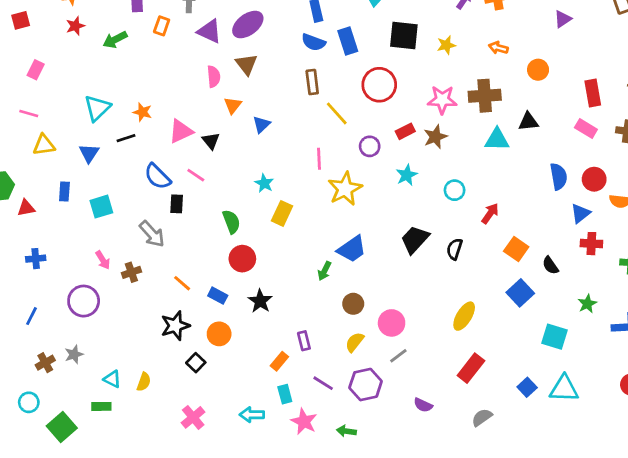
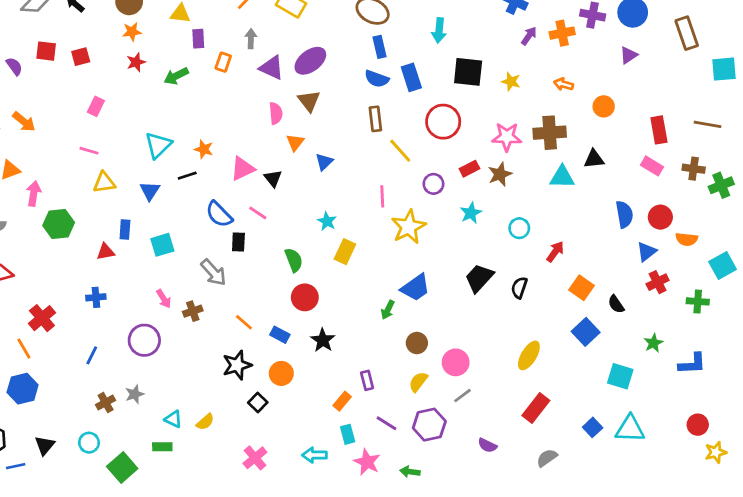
yellow star: (446, 45) -> (511, 82), turned 30
red triangle: (26, 208) -> (106, 252), moved
red cross: (591, 244) -> (658, 282), turned -30
yellow semicircle: (144, 382) -> (205, 422), turned 30

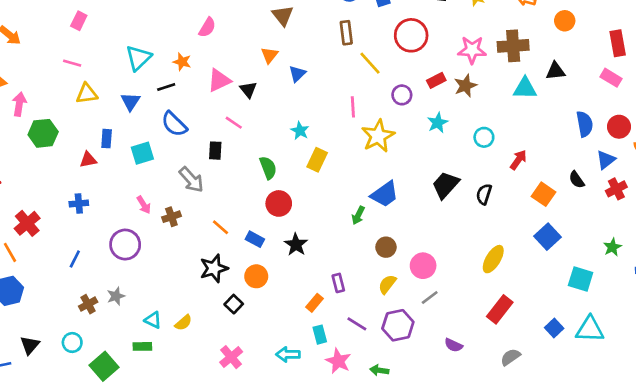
pink semicircle: (276, 113) -> (207, 27), moved, turned 36
blue semicircle: (219, 214) -> (174, 124), moved
black semicircle: (616, 304) -> (577, 180), moved

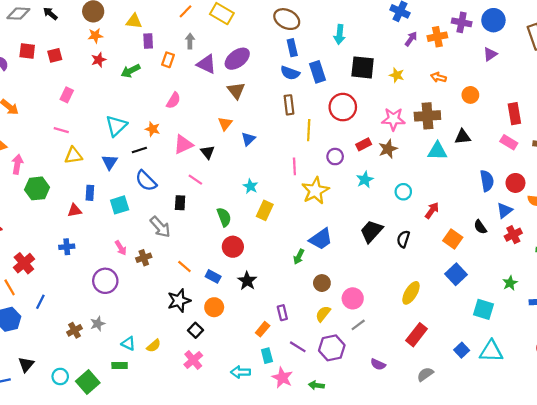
yellow line: (370, 63) -> (309, 130), turned 45
blue line: (75, 259) -> (40, 302), moved
cyan circle: (72, 342) -> (60, 376), moved
pink cross: (231, 357) -> (193, 360), moved

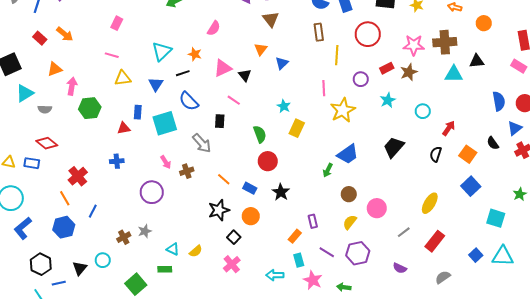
cyan square: (120, 205) -> (165, 123), size x1.4
black semicircle: (403, 239) -> (436, 154), moved
gray line: (358, 325) -> (404, 232), moved
cyan circle: (60, 376) -> (103, 260), moved

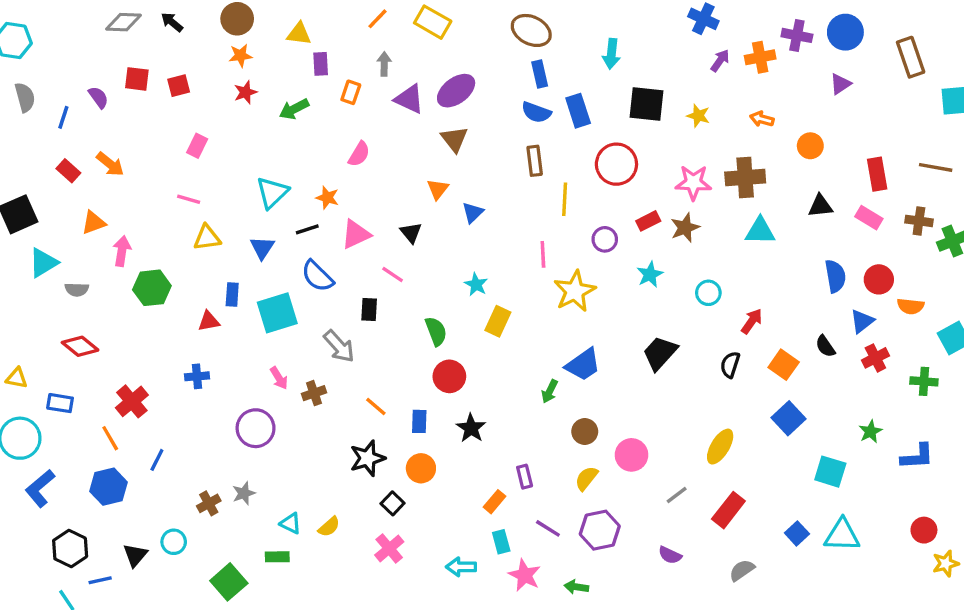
black triangle: (477, 61) -> (820, 206), moved
pink triangle: (223, 68) -> (356, 234), moved
blue rectangle: (32, 163) -> (60, 403), moved
blue rectangle: (250, 188) -> (419, 421), turned 64

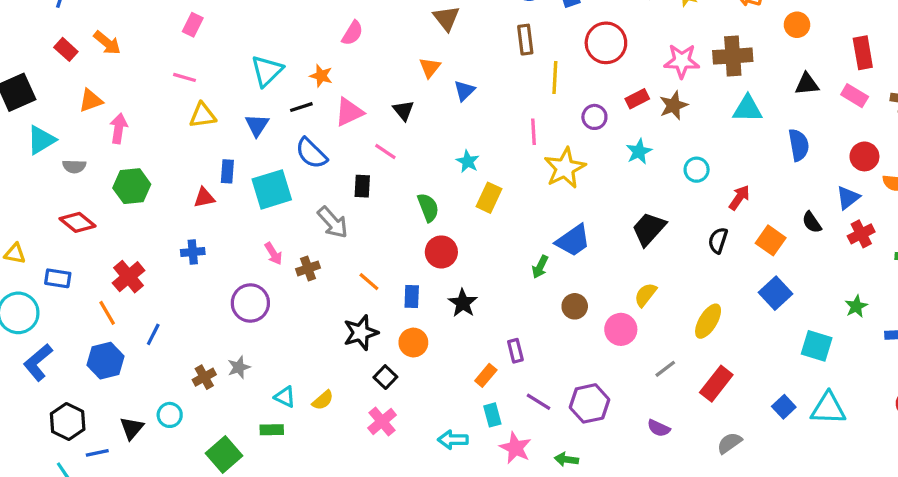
blue semicircle: (835, 276) -> (799, 145), moved
green hexagon: (152, 288) -> (132, 186), moved
yellow semicircle: (586, 478) -> (645, 295), moved

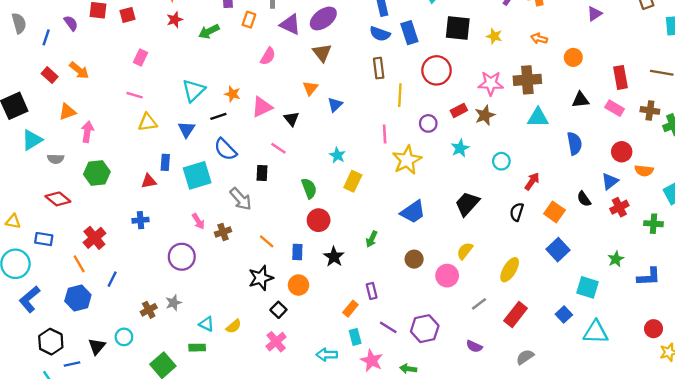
pink semicircle: (352, 33) -> (268, 56), moved
pink triangle: (349, 112) -> (262, 107), moved
green arrow: (540, 267) -> (372, 239), moved
blue square: (784, 407) -> (564, 315), moved

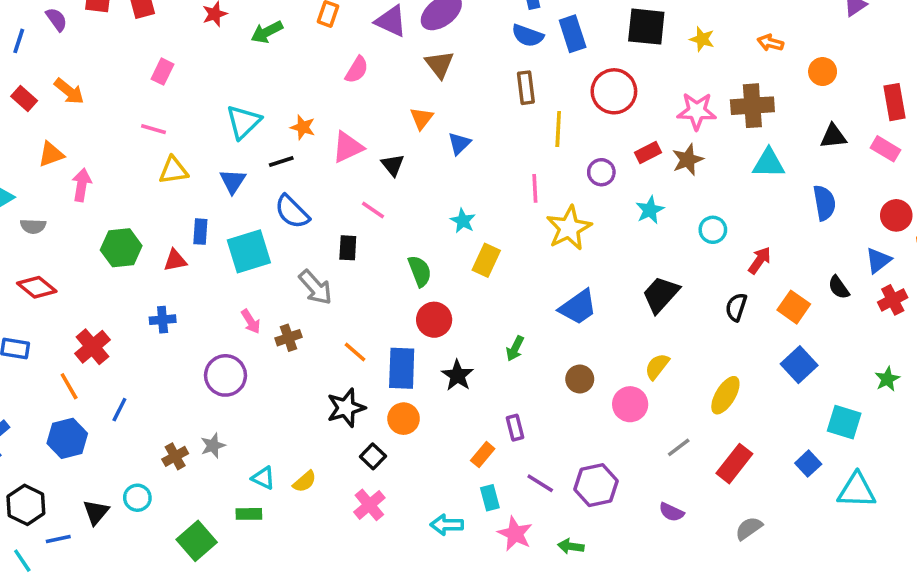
green hexagon: (97, 173) -> (121, 248), moved
blue rectangle: (297, 252) -> (402, 368), size x1.6

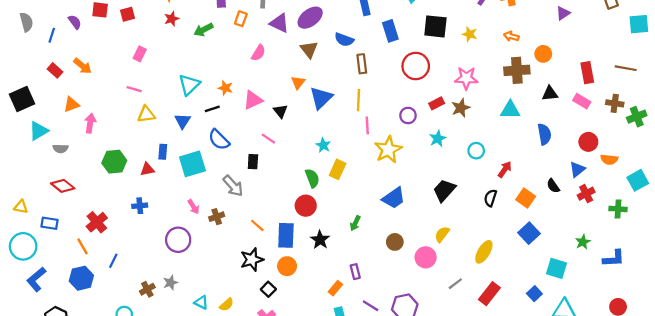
blue semicircle: (528, 36) -> (344, 40), moved
brown cross: (752, 106) -> (517, 70), moved
yellow line: (558, 129) -> (359, 100), moved
blue triangle: (459, 143) -> (321, 98), size x1.6
green semicircle: (420, 271) -> (312, 178), moved

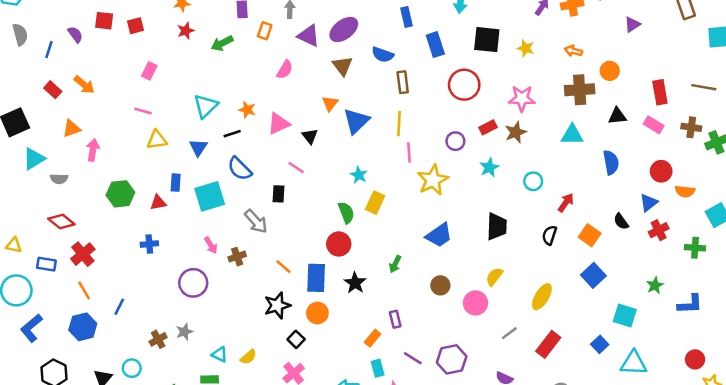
black trapezoid: (444, 190) -> (497, 226), turned 140
red cross: (97, 222) -> (83, 254), moved

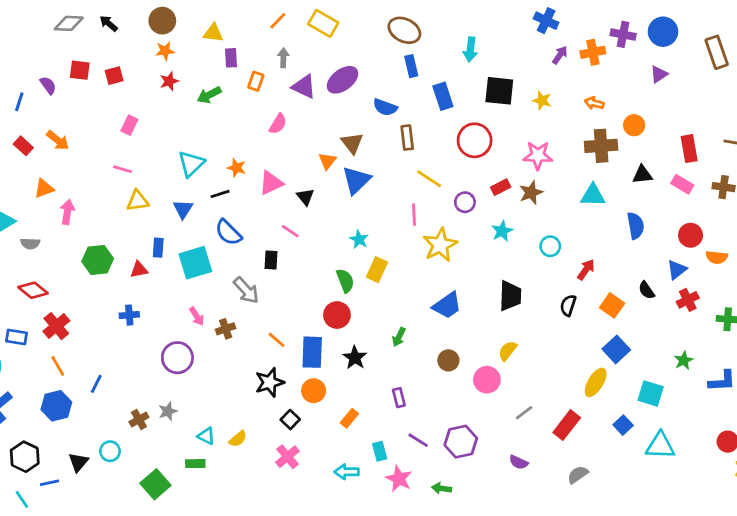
brown triangle: (343, 66) -> (352, 143), moved
yellow line: (399, 124) -> (429, 179), moved, turned -60
yellow ellipse: (542, 297) -> (596, 382), moved
orange rectangle: (373, 338) -> (349, 418), moved

